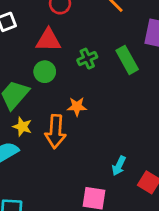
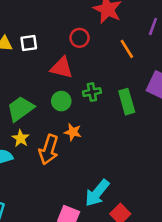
green circle: (45, 72) -> (61, 101), moved
cyan arrow: (119, 166) -> (97, 193), size x1.6

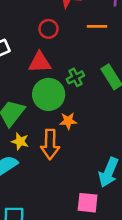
orange line: (127, 49) -> (97, 26), turned -42
green circle: (61, 101) -> (49, 94), size x1.6

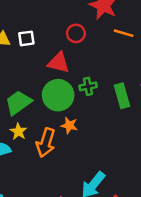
orange line: (97, 26) -> (124, 33), moved

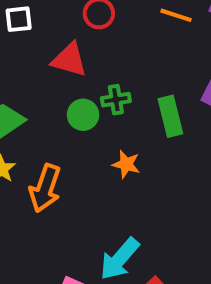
green circle: (58, 95) -> (83, 115), moved, size x0.6
orange star: (69, 125) -> (126, 164), moved

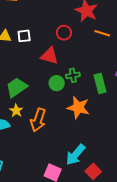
orange star: (126, 164) -> (78, 108), size x1.6

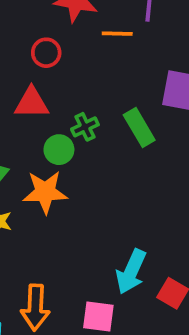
orange star: (78, 108) -> (45, 192), moved
orange arrow: (38, 120) -> (35, 307), moved

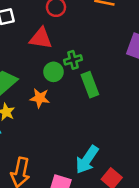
green rectangle: (139, 127) -> (90, 85), moved
orange star: (45, 192) -> (40, 98), size x0.7

